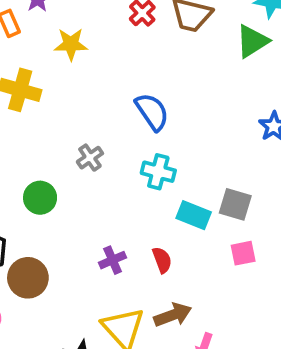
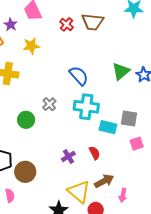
green triangle: (252, 41) -> (121, 71), moved
cyan cross: (158, 172) -> (86, 107), size x1.4
green circle: (40, 198) -> (26, 120), moved

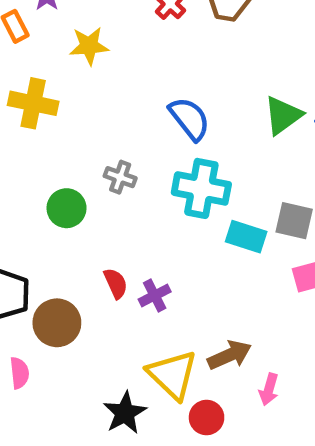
gray cross: (49, 104) -> (120, 177), turned -32
red semicircle: (95, 153) -> (116, 283), moved

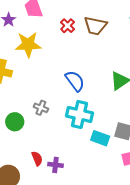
yellow star: (89, 46) -> (28, 44), size x1.4
purple cross: (155, 295) -> (55, 165), turned 32

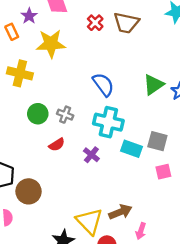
green circle: (15, 122) -> (38, 114), moved
red semicircle: (37, 158) -> (57, 145), moved, turned 80
purple cross: (55, 165) -> (91, 155), moved, turned 32

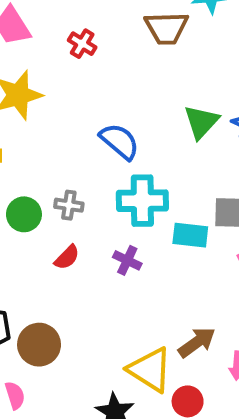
brown trapezoid: (126, 23) -> (166, 28), moved

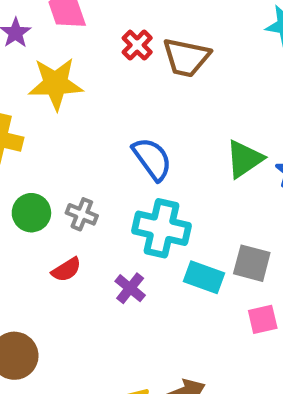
brown trapezoid: (166, 28) -> (186, 58), moved

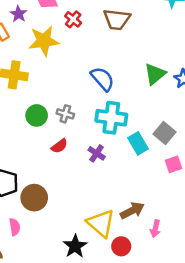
red cross: (137, 45) -> (73, 19), moved
gray square: (252, 263) -> (164, 133), turned 30
cyan rectangle: (204, 277) -> (138, 143), turned 45

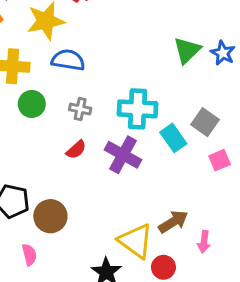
blue semicircle: (103, 79) -> (68, 60), moved, turned -35
green circle: (37, 115) -> (32, 104), moved
purple cross: (97, 153) -> (123, 155), size x1.6

